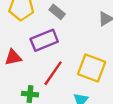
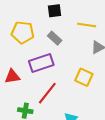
yellow square: (92, 68) -> (84, 77), moved, size x0.7

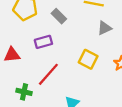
purple rectangle: (41, 63) -> (43, 42), size x0.7

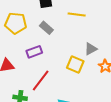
gray triangle: (104, 28) -> (91, 49), moved

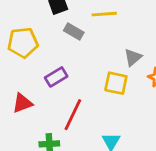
gray rectangle: (46, 28) -> (74, 31), moved

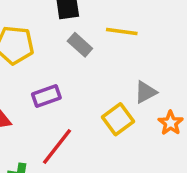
yellow square: (116, 83) -> (118, 119), turned 30

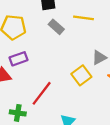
purple rectangle: (46, 96) -> (18, 59), moved

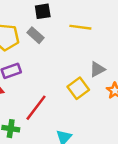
gray rectangle: (56, 27) -> (35, 35), moved

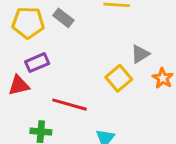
red line: (36, 108) -> (70, 105), turned 72

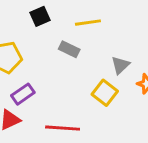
gray rectangle: (63, 18) -> (69, 49), moved

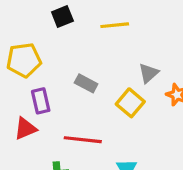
gray rectangle: (69, 49) -> (86, 83), moved
purple rectangle: (23, 94) -> (41, 101), turned -70

